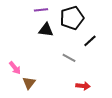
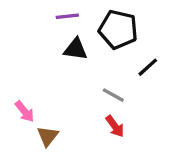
black pentagon: (72, 18) -> (118, 29), turned 30
red arrow: (83, 86) -> (115, 126), moved, turned 48

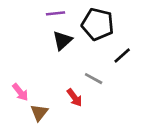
black triangle: (76, 49) -> (62, 41), turned -50
red arrow: (115, 126) -> (75, 98), moved

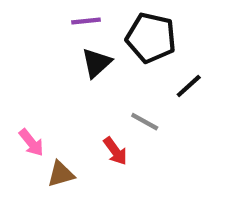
brown triangle: (39, 113) -> (61, 174), turned 36

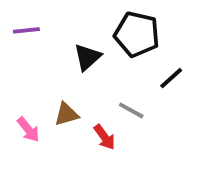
purple line: (86, 21) -> (26, 30), moved
brown triangle: (61, 174) -> (66, 114), moved

